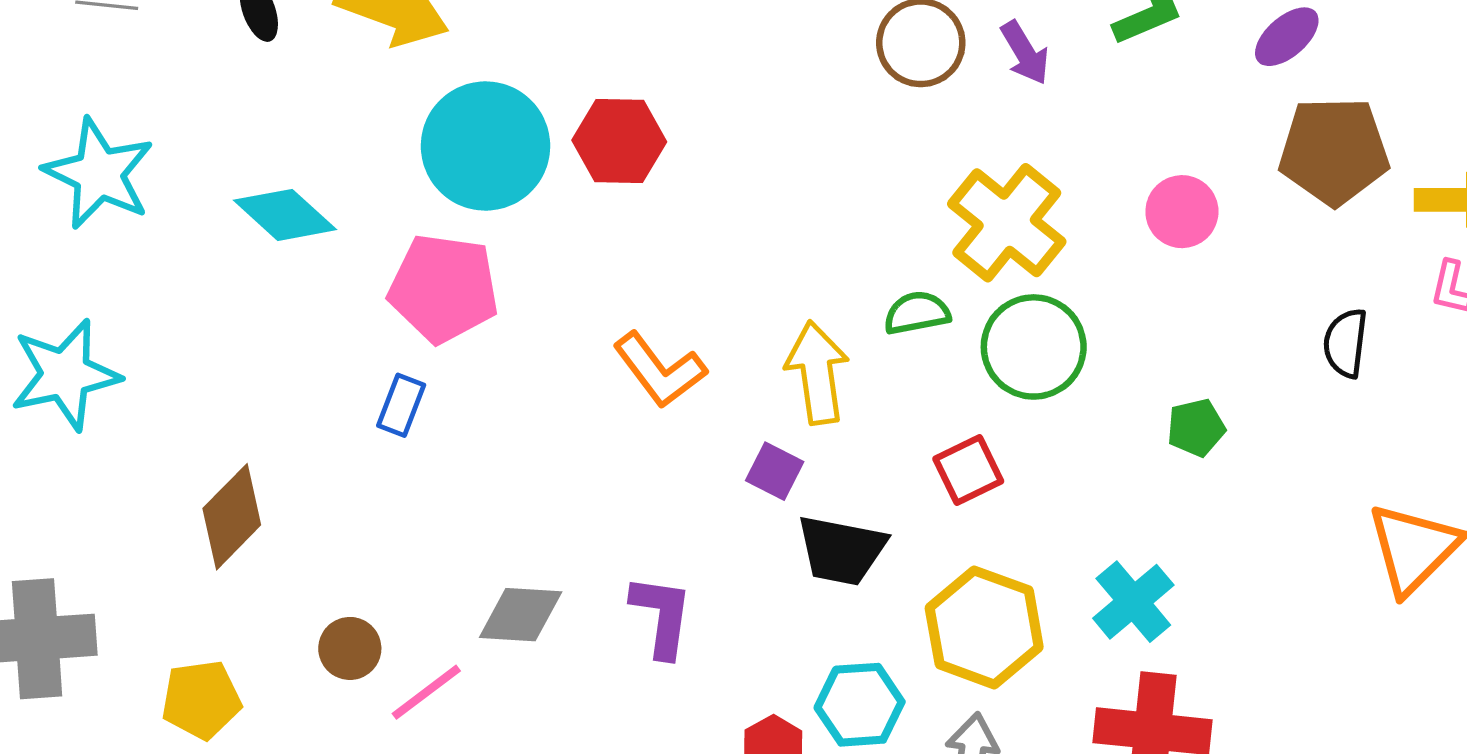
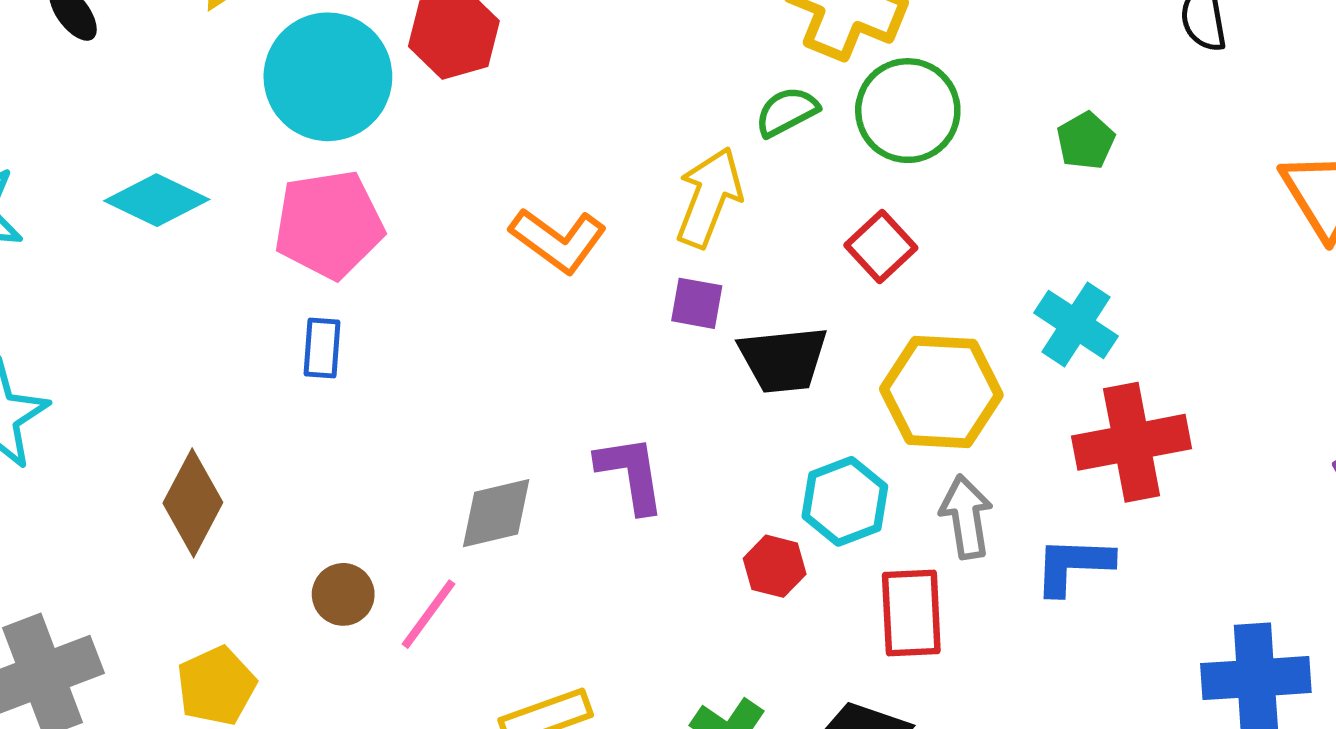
yellow arrow: (817, 373) -> (709, 197), turned 46

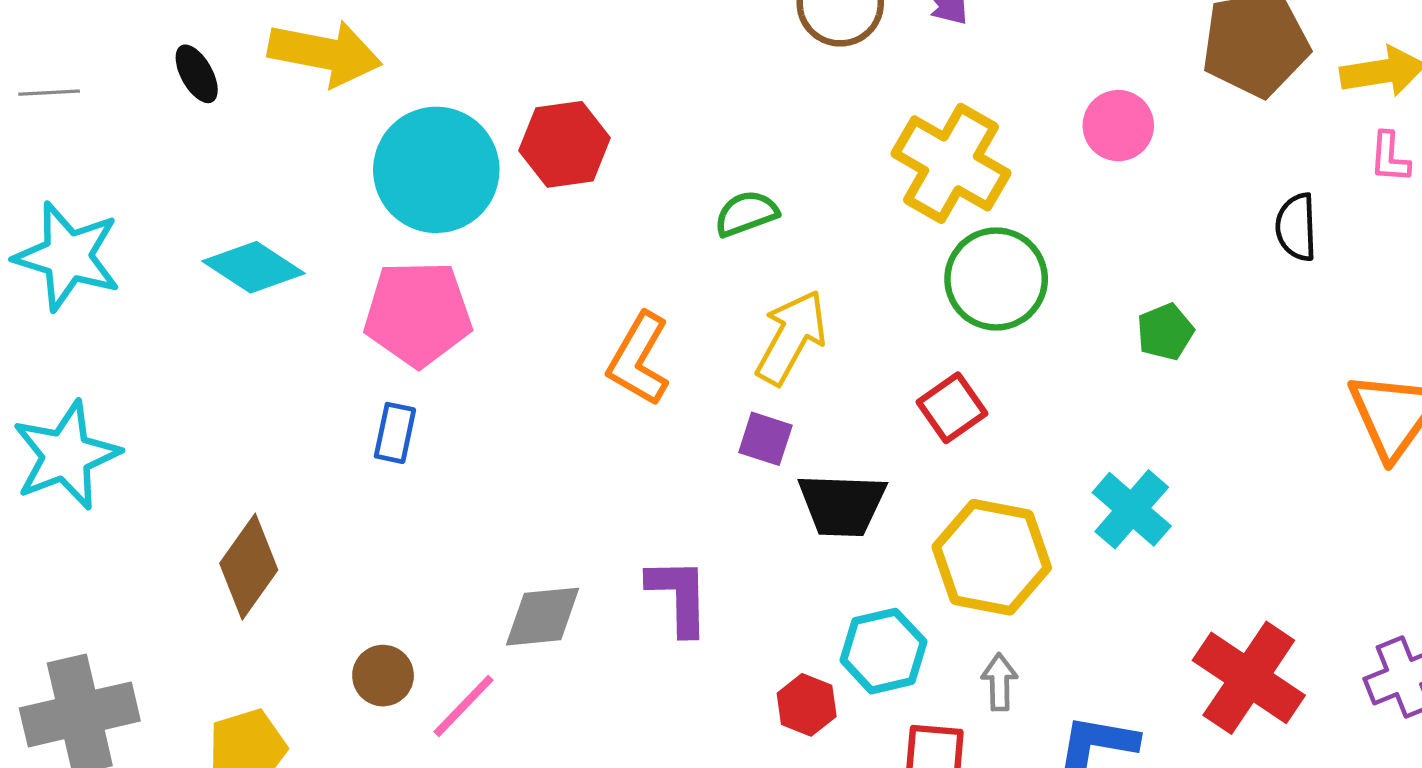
green semicircle: (787, 112) -> (746, 214), moved
orange L-shape: (558, 240) -> (639, 359), turned 76
red cross: (1132, 442) -> (1249, 678), moved, turned 37
gray arrow: (966, 517) -> (999, 682), size x0.7

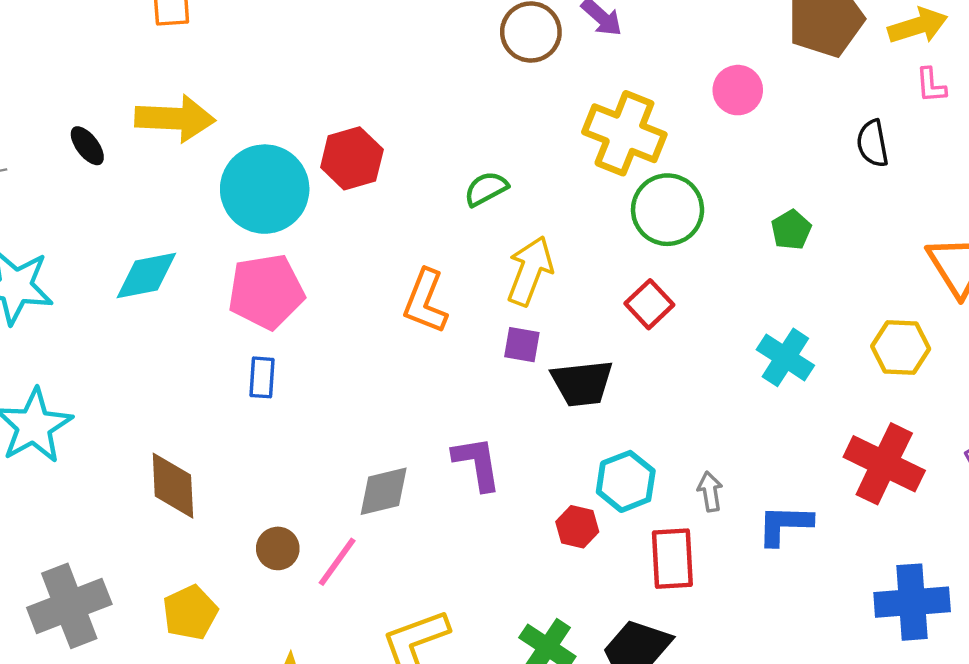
cyan diamond: (253, 267) -> (146, 276), turned -36
yellow hexagon: (992, 557) -> (901, 347), moved, size x0.7
brown diamond: (249, 567) -> (173, 486), turned -30

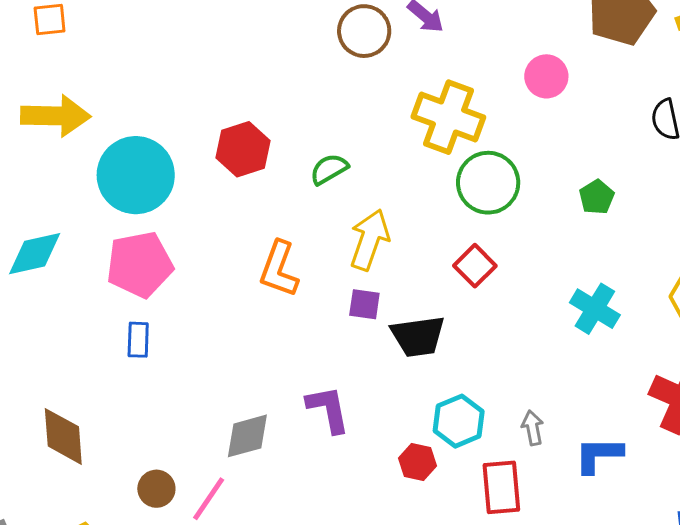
red hexagon: (352, 158) -> (243, 149), moved

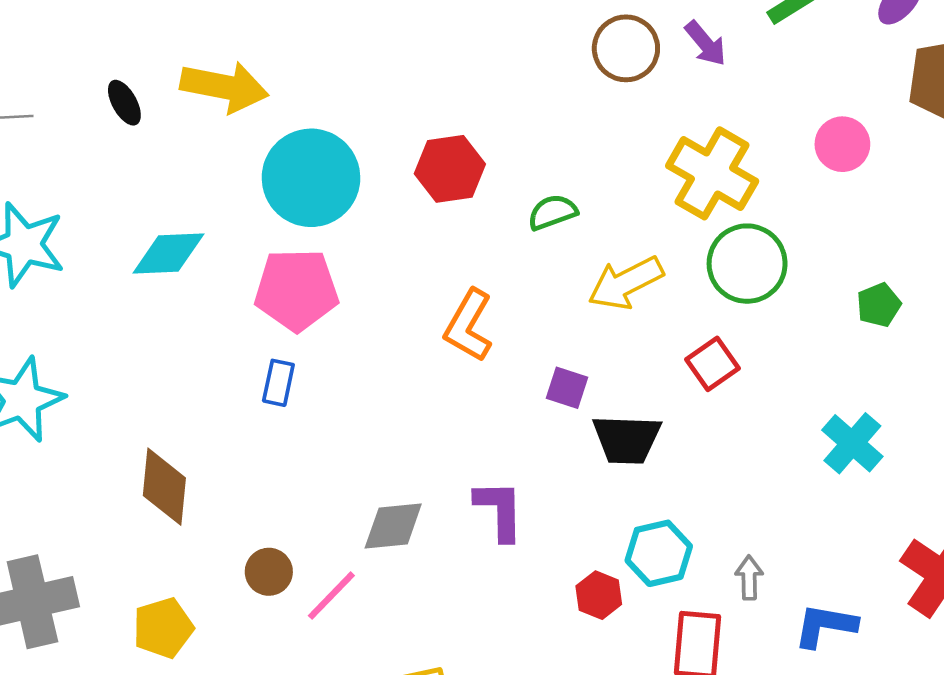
yellow arrow: (370, 240) -> (626, 283), moved, turned -146

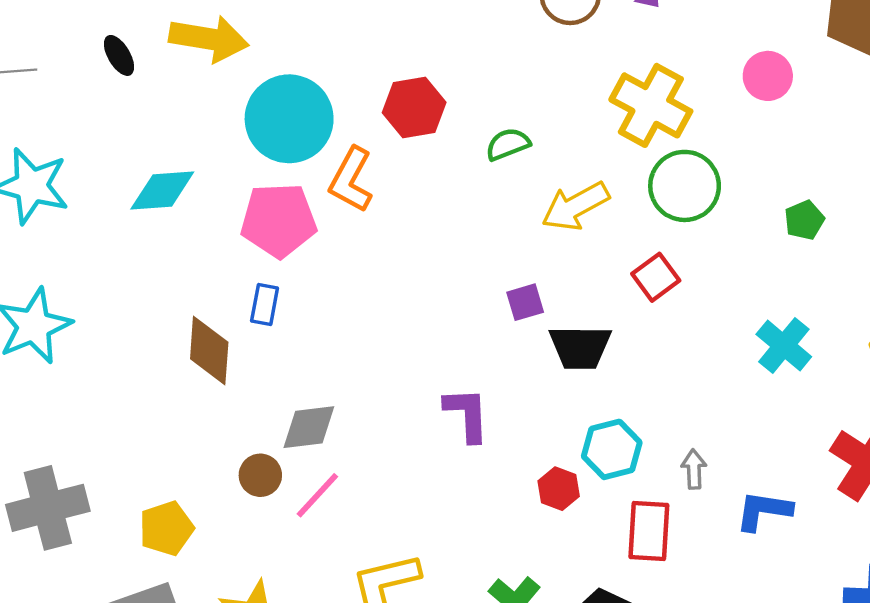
orange L-shape: (469, 326) -> (351, 180), moved
purple square: (567, 388) -> (525, 302), turned -33
brown diamond: (164, 487) -> (209, 351), moved
gray diamond: (393, 526) -> (309, 427), moved

